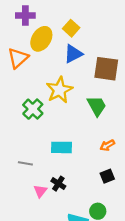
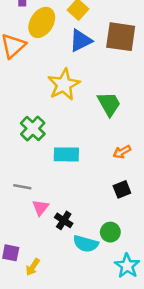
brown square: (106, 69) -> (121, 37), moved
green cross: (33, 109) -> (33, 129), moved
gray line: (25, 163) -> (22, 187), moved
black cross: (58, 184) -> (64, 220), moved

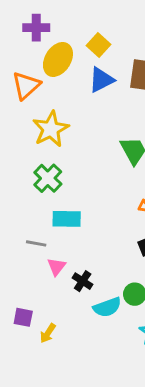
yellow star: (64, 85) -> (51, 129), moved
cyan rectangle: (66, 154) -> (67, 219), moved
cyan semicircle: (86, 244) -> (107, 307), turned -35

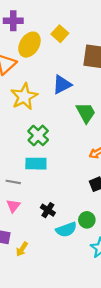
blue triangle: (101, 80) -> (62, 85), moved
green cross: (48, 178) -> (38, 135), moved
pink triangle: (56, 267) -> (13, 206), moved

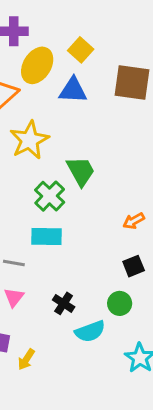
blue triangle: (62, 85) -> (73, 90), moved, turned 30
green trapezoid: (86, 113) -> (81, 171), moved
green circle: (87, 220) -> (120, 303), moved

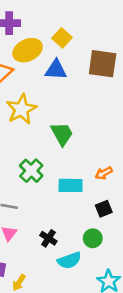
yellow ellipse: (37, 65) -> (28, 50), turned 32
green cross: (50, 196) -> (31, 171), moved
cyan rectangle: (46, 237) -> (71, 185), moved

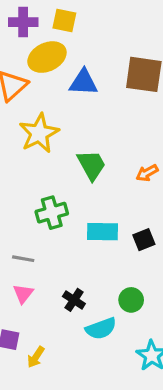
yellow square: (62, 38) -> (64, 21), moved, turned -30
green cross: (31, 171) -> (52, 213), turned 30
orange arrow: (104, 173) -> (147, 173), moved
black square: (104, 209) -> (144, 240), moved

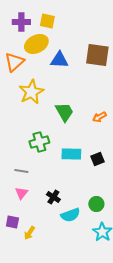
green circle: (131, 300) -> (96, 204), moved

